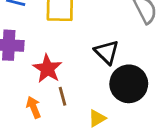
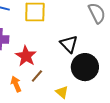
brown line: (63, 96) -> (37, 76), turned 56
yellow triangle: (97, 118) -> (62, 92), turned -48

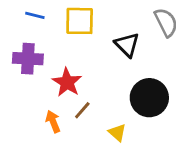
black triangle: (69, 44) -> (127, 45), moved

